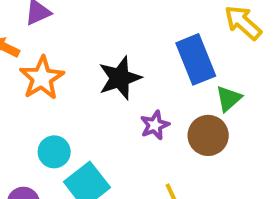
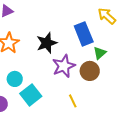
purple star: (155, 125) -> (64, 66), size x1.6

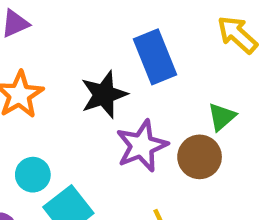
blue rectangle: (84, 34) -> (155, 57), moved

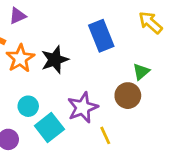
black star: (104, 95) -> (55, 60), moved
purple star: (142, 146) -> (83, 108), moved

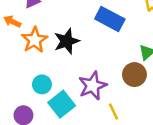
blue rectangle: (101, 36) -> (110, 19), turned -40

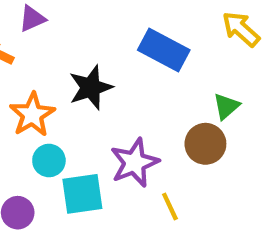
orange star: (35, 40) -> (32, 115), moved
cyan square: (62, 104) -> (82, 194), turned 30

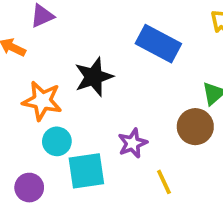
orange star: (32, 115) -> (42, 101), turned -30
purple star: (134, 163) -> (133, 143), size x0.7

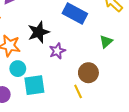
brown circle: (195, 127) -> (88, 73), moved
purple star: (133, 143) -> (57, 51), moved

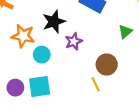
cyan circle: (18, 69) -> (42, 55), moved
cyan square: (34, 85) -> (40, 86), moved

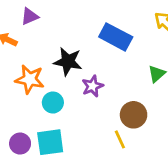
black star: (54, 22) -> (68, 62), turned 30

